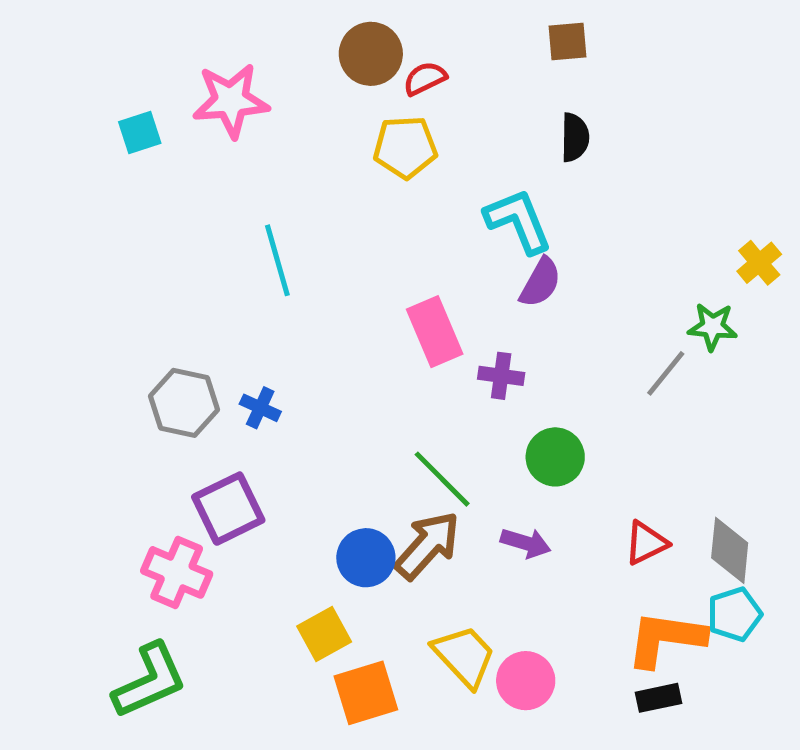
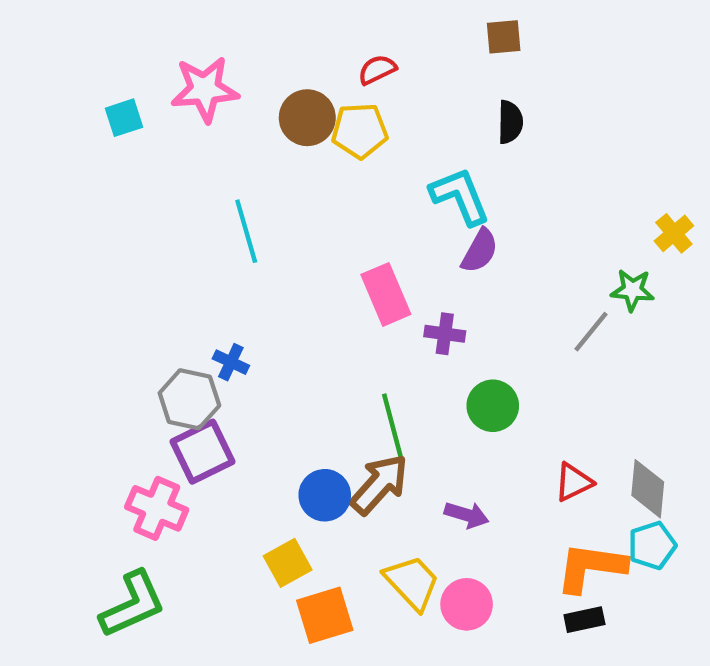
brown circle: (371, 54) -> (307, 118), moved
gray hexagon: (184, 403) -> (189, 399), moved
green line: (442, 479) -> (392, 425), turned 30
purple arrow: (526, 543) -> (467, 515), moved

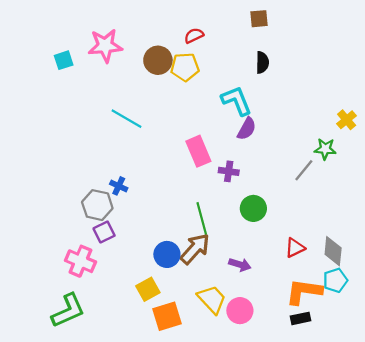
cyan line: (246, 231) -> (127, 119), turned -44
purple square: (203, 452) -> (104, 232), size x0.7

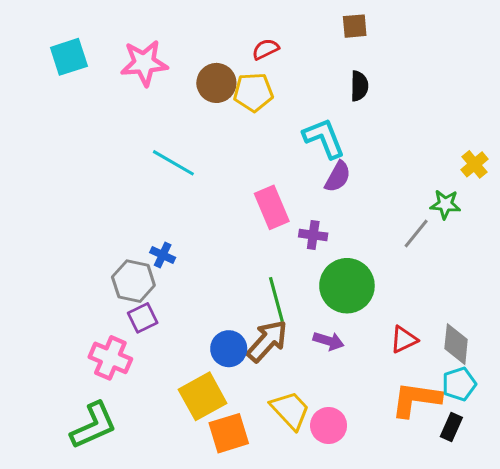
cyan square: (64, 60) -> (69, 57), moved, size x1.4
green circle: (253, 208) -> (347, 286), size x1.5
purple arrow: (240, 265) -> (329, 341), moved
yellow square: (148, 289) -> (203, 396), size x1.4
black rectangle: (301, 318) -> (451, 427), moved, turned -54

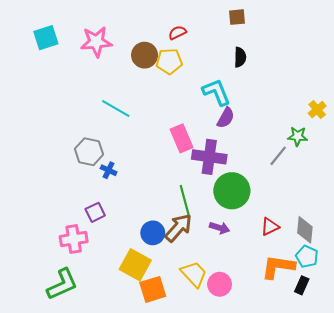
purple cross: (313, 235) -> (209, 157), size x1.8
gray hexagon: (133, 281) -> (89, 152), moved
pink cross: (110, 358) -> (74, 239), turned -32
cyan pentagon: (459, 384) -> (307, 257), turned -30
yellow square: (203, 396) -> (135, 265), turned -32

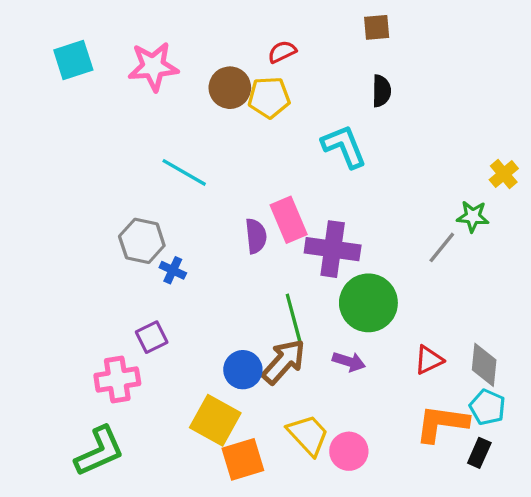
purple semicircle: (226, 118) -> (256, 236), moved, turned -35

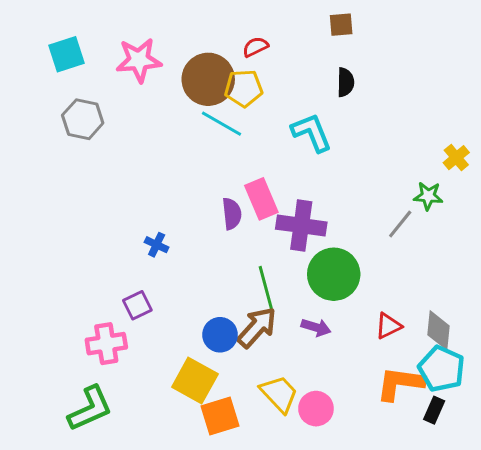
brown circle: (230, 88) -> (208, 79), size x1.4
cyan line: (184, 172) -> (221, 124), moved
gray hexagon: (142, 241) -> (83, 119), moved
cyan pentagon: (487, 407) -> (442, 369), size x1.4

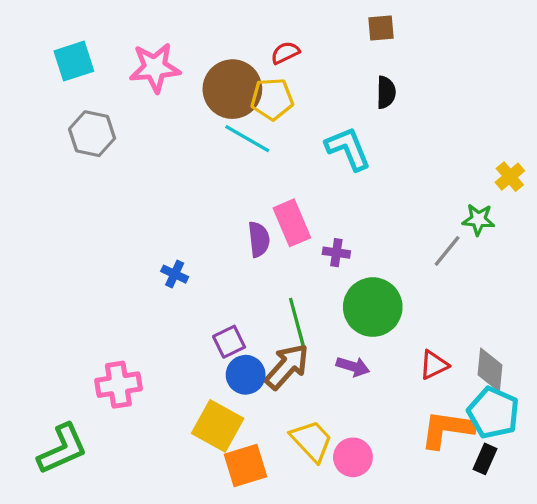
purple cross: (301, 226) -> (336, 253), size x0.5
purple square: (137, 305) -> (229, 342), moved
green L-shape: (90, 409) -> (62, 449), moved

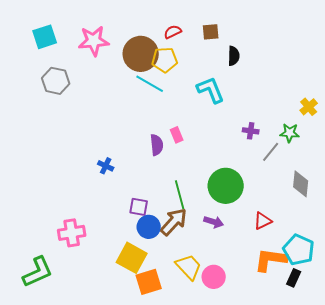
brown square: (381, 28) -> (211, 32), moved
pink rectangle: (292, 223) -> (177, 135), size x0.6
purple cross: (336, 253) -> (251, 131), moved
purple square: (229, 342) -> (139, 207), turned 36
gray diamond: (490, 370) -> (301, 184), moved

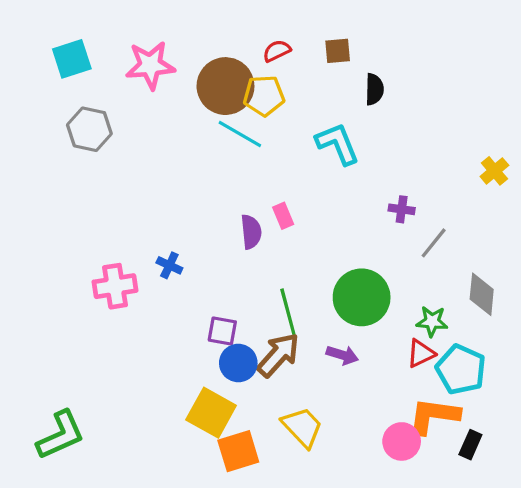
green star: (290, 133) -> (432, 321), moved
pink cross: (72, 233) -> (115, 286), moved
cyan pentagon: (299, 250) -> (461, 369), moved
pink circle: (214, 277) -> (402, 441), moved

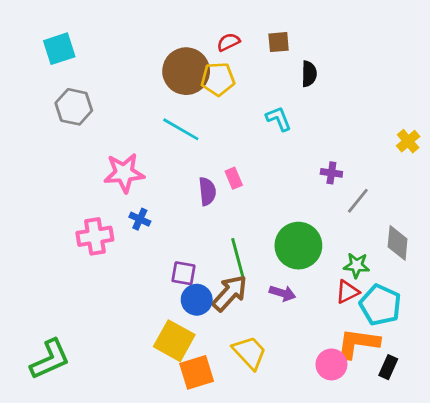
pink star: (150, 65) -> (124, 173), moved
cyan line: (240, 134) -> (181, 129), moved
cyan L-shape: (338, 144) -> (279, 119), size x0.7

